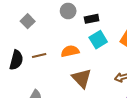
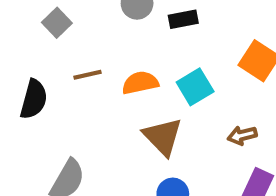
cyan square: (98, 40) -> (195, 87), moved
brown line: (39, 55) -> (88, 75), moved

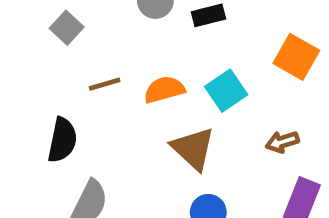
black semicircle: (34, 99) -> (62, 140), moved

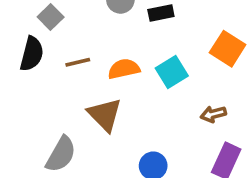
black semicircle: (62, 140) -> (32, 54), moved
brown triangle: (193, 149) -> (105, 115), moved

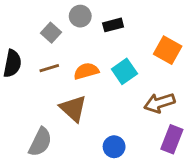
gray square: (51, 17) -> (51, 33), moved
brown arrow: (213, 114) -> (159, 103), size x1.5

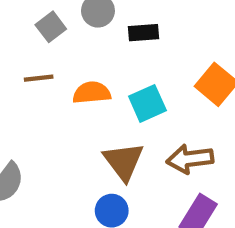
brown triangle: (73, 108) -> (124, 161), moved

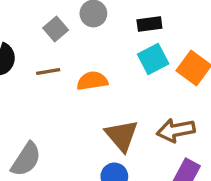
black rectangle: (143, 33) -> (149, 24), moved
cyan square: (147, 103) -> (153, 59), moved

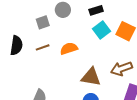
gray square: (56, 29) -> (43, 22), turned 32
brown triangle: (122, 136) -> (91, 77), turned -30

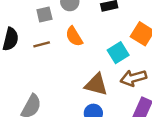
cyan square: (102, 30) -> (118, 53), moved
orange semicircle: (69, 49) -> (74, 36), moved, turned -108

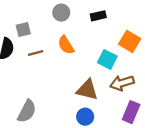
gray square: (44, 14) -> (23, 29), moved
cyan square: (118, 53) -> (107, 59), turned -30

